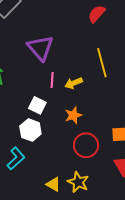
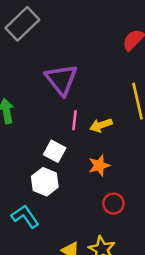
red circle: (86, 145) -> (113, 204), size x0.7
cyan L-shape: (16, 158) -> (25, 216), turned -85

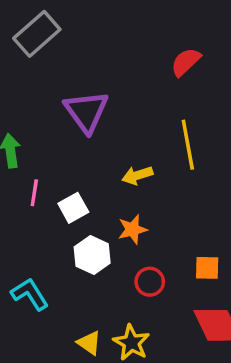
pink line: (74, 120) -> (34, 193), moved
white square: (55, 151) -> (73, 208), turned 30
white hexagon: (45, 182) -> (92, 255), moved

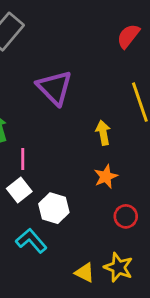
yellow arrow: (137, 175) -> (103, 133), turned 105
white square: (73, 208) -> (19, 190), moved
white hexagon: (92, 255) -> (54, 208), moved

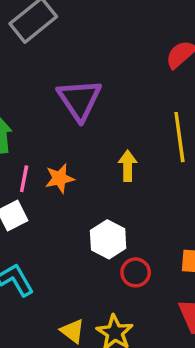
orange star: (106, 177) -> (60, 178), moved
white hexagon: (54, 208) -> (108, 239), moved

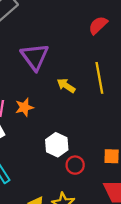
yellow arrow: (128, 166) -> (66, 86), moved, turned -54

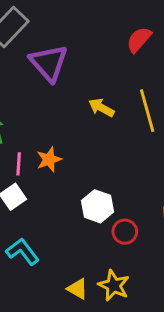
purple triangle: (35, 57) -> (49, 63), moved
yellow arrow: (66, 86) -> (101, 108), moved

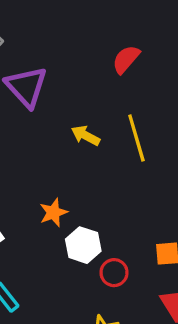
orange star: (49, 160) -> (53, 213), moved

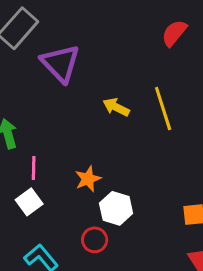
red semicircle: (126, 59) -> (174, 33), moved
red circle: (114, 273) -> (95, 240), moved

